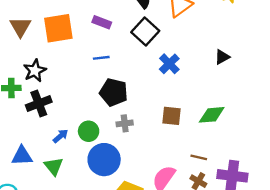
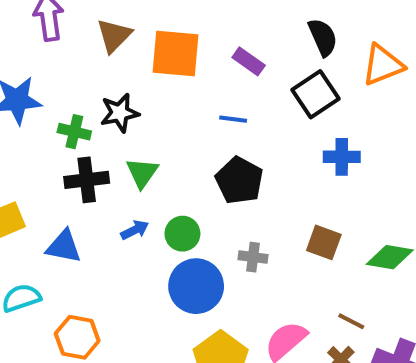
blue cross: (169, 64) -> (342, 157), turned 30
black cross: (39, 103) -> (87, 180), moved
gray cross: (125, 123) -> (253, 257), moved
green triangle: (54, 166) -> (142, 173), moved

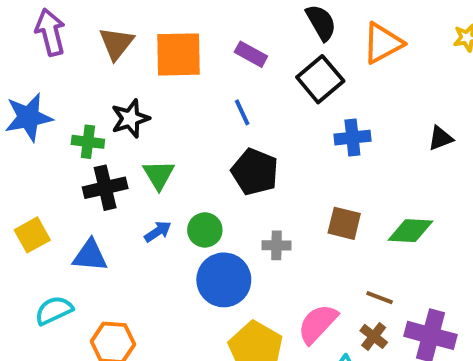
blue line: (233, 119) -> (242, 112), turned 64

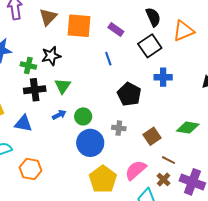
black pentagon: (255, 172) -> (129, 94), moved
brown square: (344, 223) -> (152, 136), moved, turned 36

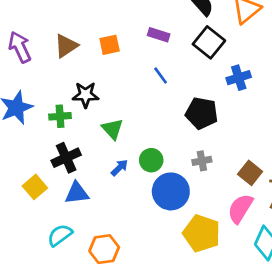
brown triangle: (48, 17) -> (66, 46), turned 30
orange square: (79, 26) -> (110, 45), size x0.6
black star: (51, 56) -> (86, 95), turned 30
black cross: (35, 90) -> (66, 158), moved
brown square: (152, 136) -> (250, 173), moved

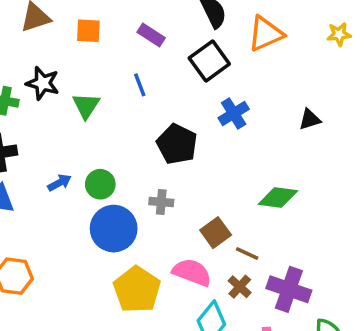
blue cross: (239, 78) -> (234, 114), turned -30
green triangle: (112, 129) -> (86, 106), moved
pink semicircle: (240, 209) -> (192, 272), turned 64

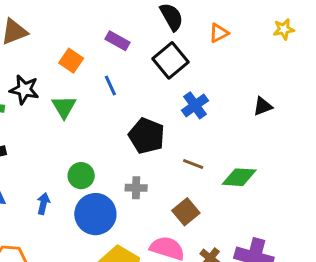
orange square: (88, 31) -> (71, 61), moved, turned 35
orange triangle: (266, 34) -> (219, 33), size x0.6
blue arrow: (59, 183) -> (43, 204), moved, turned -45
brown line: (247, 253) -> (193, 164), moved

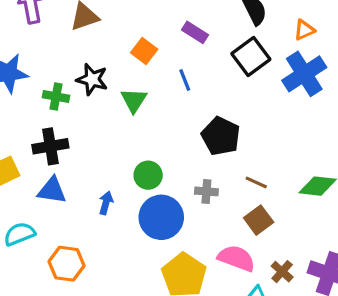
blue cross: (195, 105) -> (304, 74), moved, size x1.5
brown line: (193, 164) -> (256, 182), moved

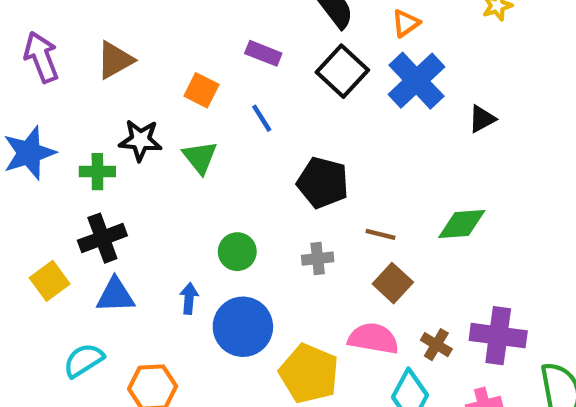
blue circle: (161, 217) -> (243, 327), moved

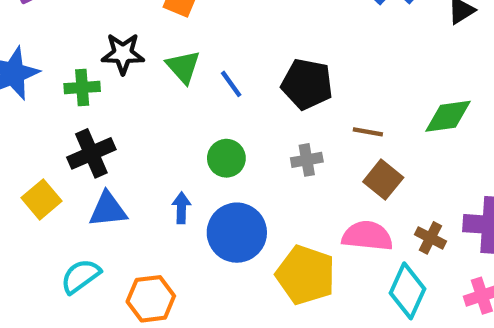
blue line: (262, 118) -> (231, 84), moved

